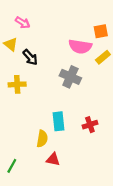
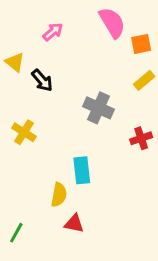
pink arrow: (23, 23) -> (53, 32), moved, turned -72
pink semicircle: (80, 46) -> (112, 23), moved, turned -130
yellow cross: (17, 84) -> (24, 132), moved, turned 35
red cross: (90, 125) -> (141, 138), moved

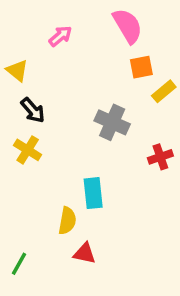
orange square: (141, 44) -> (141, 67), moved
black arrow: (42, 80) -> (33, 110), moved

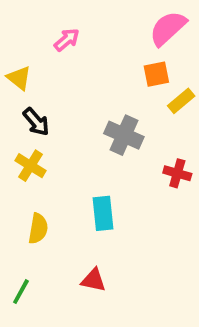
pink semicircle: (128, 26) -> (168, 28), moved, turned -102
red cross: (160, 157) -> (177, 173), turned 35
yellow semicircle: (67, 221) -> (38, 229), moved

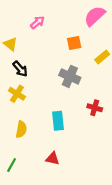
orange square: (156, 74) -> (74, 43), moved
red cross: (177, 173) -> (95, 108), moved

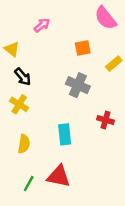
pink semicircle: (95, 16) -> (105, 18), turned -85
red triangle: (53, 158) -> (59, 176), size x1.5
green line: (12, 165) -> (29, 184), moved

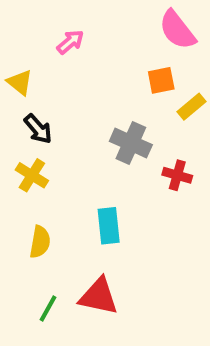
orange square: (83, 48) -> (161, 80), moved
red cross: (105, 120) -> (177, 175), moved

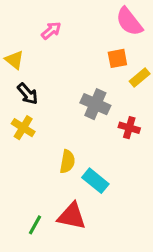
cyan rectangle: (109, 226) -> (95, 181), moved, turned -45
yellow semicircle: (40, 242) -> (67, 162), moved

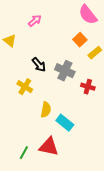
orange square: (117, 58) -> (80, 40), turned -32
black arrow: (28, 94) -> (39, 65), moved
yellow cross: (23, 128) -> (25, 87), moved

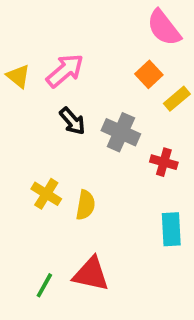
pink arrow: (35, 21) -> (65, 71), moved, size x1.5
yellow cross: (25, 87) -> (46, 194), moved
cyan rectangle: (65, 123) -> (171, 229), moved, turned 48

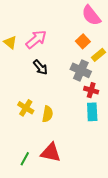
gray cross: (121, 132) -> (81, 70), moved
cyan rectangle: (171, 229) -> (92, 112), moved

